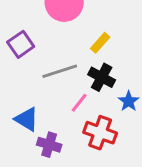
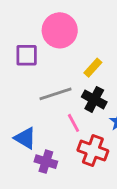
purple square: (21, 44) -> (27, 55), moved, turned 35
pink line: (79, 103) -> (73, 123), turned -66

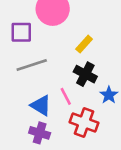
gray line: (56, 94) -> (32, 65), moved
blue triangle: (25, 138) -> (41, 105), moved

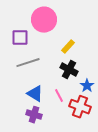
pink line: (66, 96) -> (59, 96), moved
red cross: (84, 122) -> (80, 107), moved

